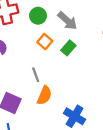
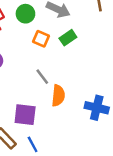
green rectangle: (68, 48) -> (68, 38), turned 32

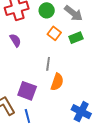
gray line: (42, 77) -> (48, 64), turned 32
blue cross: (97, 108) -> (81, 112), moved

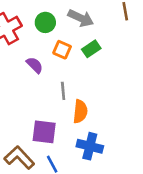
purple semicircle: (15, 40) -> (35, 65), moved
blue cross: (81, 112) -> (90, 146), moved

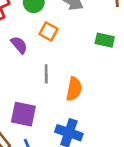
green rectangle: (91, 49) -> (105, 40), moved, turned 42
orange semicircle: (80, 111) -> (74, 89), moved

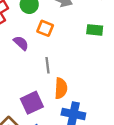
orange semicircle: (74, 89) -> (61, 88), moved
purple square: (23, 114) -> (32, 103), turned -30

